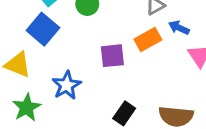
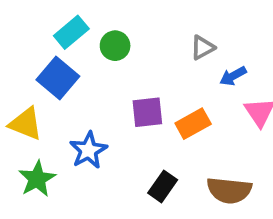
blue arrow: (179, 28) -> (233, 76), turned -54
orange rectangle: (148, 39) -> (193, 124), moved

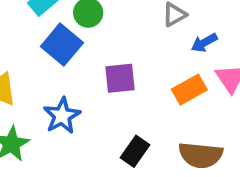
blue square: (58, 78) -> (62, 45), moved
orange rectangle: (193, 124) -> (189, 90), moved

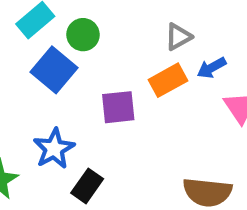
orange rectangle: (189, 90) -> (168, 80), moved
black rectangle: (135, 151) -> (87, 186), moved

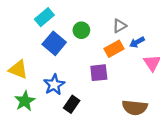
green circle: (83, 35) -> (81, 30), moved
purple square: (118, 107) -> (99, 73), moved

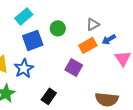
blue square: (54, 43) -> (33, 40), turned 30
purple square: (99, 73) -> (74, 67), turned 36
blue star: (54, 85) -> (24, 68), moved

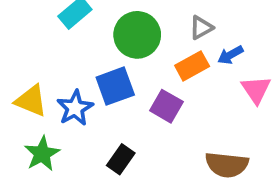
green circle: (58, 28) -> (137, 35), size x1.6
blue square: (33, 40) -> (115, 86), moved

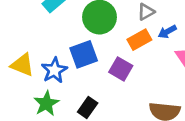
green star: (42, 154) -> (46, 103), moved

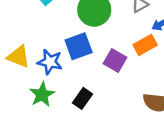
orange rectangle: (139, 40) -> (145, 45), moved
blue star: (54, 70) -> (50, 62), turned -30

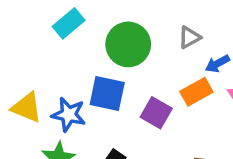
blue square: (79, 46) -> (107, 93), turned 32

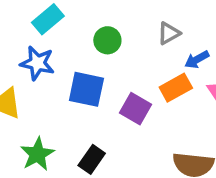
green circle: (128, 44) -> (107, 40), size x0.6
blue star: (69, 114) -> (37, 63), moved

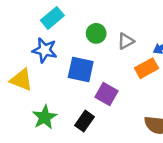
gray triangle: (169, 33) -> (126, 41), moved
purple square: (135, 109) -> (106, 94), moved

